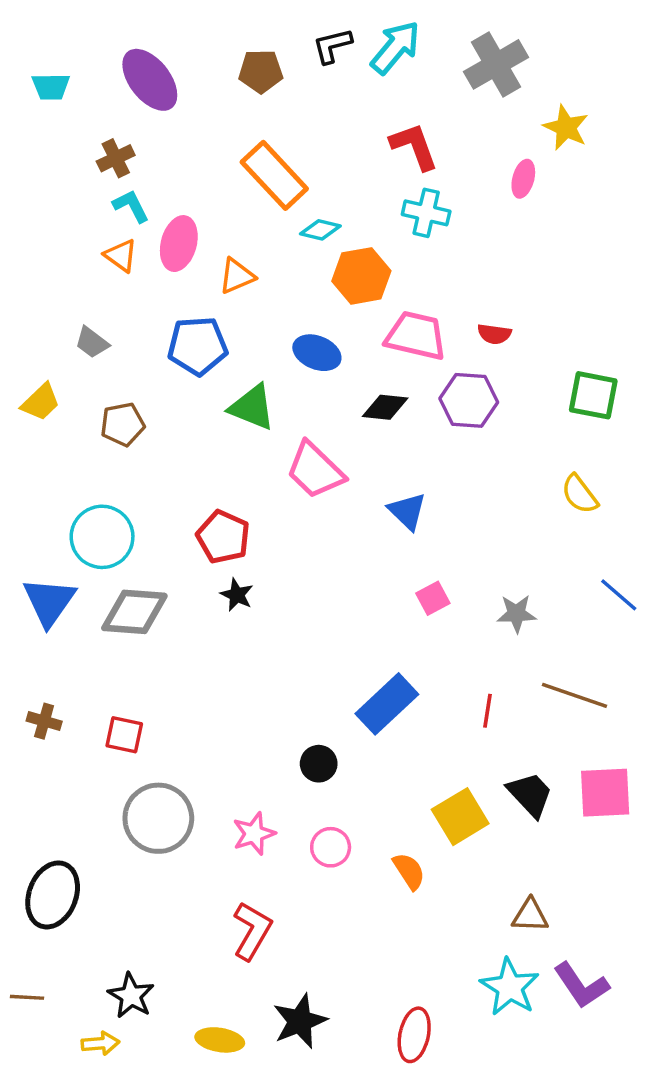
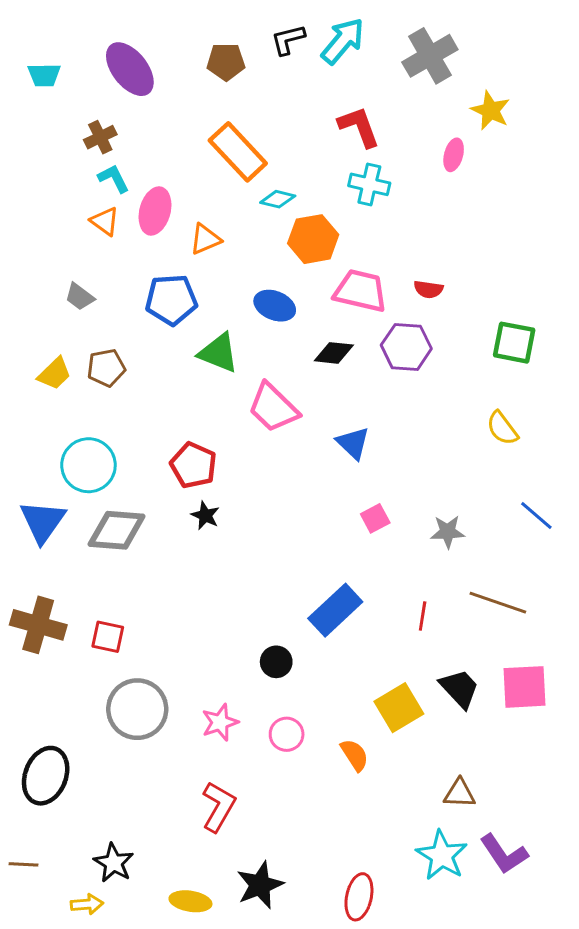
yellow trapezoid: (41, 402) -> (54, 374), moved
brown cross: (44, 721) -> (38, 625), size x1.8

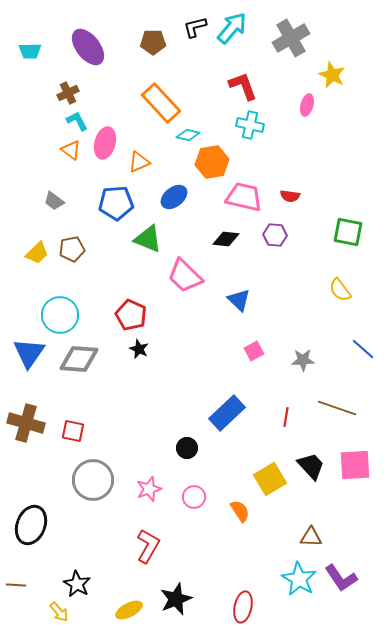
blue ellipse: (275, 306) -> (174, 197), moved, turned -60
purple hexagon: (406, 347) -> (275, 235), size x0.7
yellow ellipse: (190, 901) -> (129, 610), turned -36
yellow arrow: (87, 904) -> (59, 612), turned 55

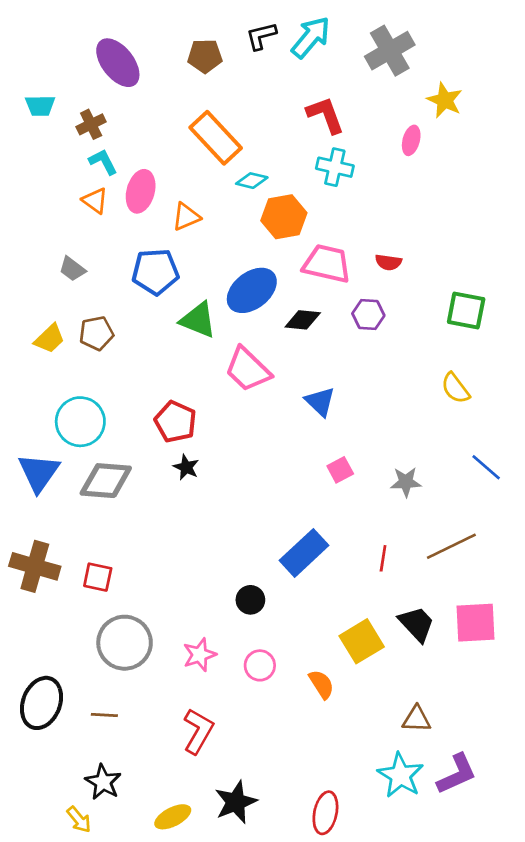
cyan trapezoid: (30, 51) -> (40, 106), moved
blue ellipse: (174, 197) -> (252, 290), moved, size x1.4
brown line: (337, 408) -> (451, 546), turned -45
purple L-shape: (341, 578) -> (457, 774), turned -80
brown line: (16, 585) -> (104, 715), moved

